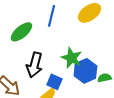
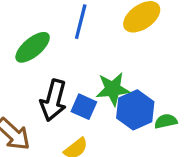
green star: (71, 58) -> (113, 89), turned -30
blue square: (54, 82) -> (84, 107), moved

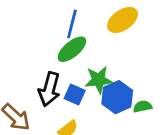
green ellipse: (33, 47) -> (72, 49), moved

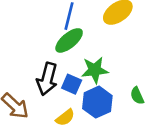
blue hexagon: (117, 97) -> (97, 102), moved
green semicircle: (142, 106) -> (137, 96), turned -102

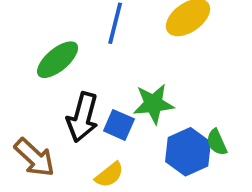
green ellipse: (69, 40) -> (58, 60), moved
blue hexagon: (97, 102) -> (188, 152), moved

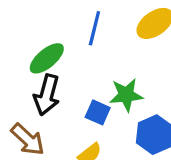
black arrow: (82, 117) -> (47, 95), moved

